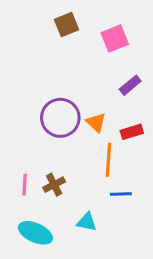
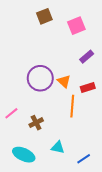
pink line: (25, 185) -> (11, 113), moved, turned 48
blue line: (121, 194) -> (84, 159), moved, turned -32

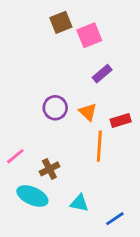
pink square: (76, 26) -> (89, 35), moved
purple rectangle: (87, 57) -> (102, 74), moved
purple circle: (40, 78) -> (55, 108), size x0.7
cyan ellipse: (24, 155) -> (32, 196), moved

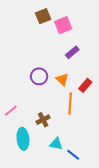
red rectangle: (121, 121) -> (85, 85), turned -32
brown cross: (49, 169) -> (43, 120), moved
cyan ellipse: (32, 196) -> (23, 139), turned 60
blue line: (115, 219) -> (73, 155), moved, turned 72

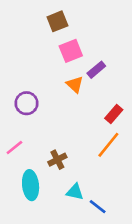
pink square: (63, 25) -> (71, 51), moved
purple circle: (39, 76) -> (27, 103), moved
orange triangle: (62, 79) -> (75, 84), moved
orange line: (70, 104) -> (108, 145), moved, turned 35

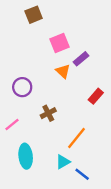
brown square: (57, 21) -> (34, 15), moved
orange line: (108, 145) -> (77, 138), moved
brown cross: (57, 160) -> (48, 113), moved
cyan triangle: (75, 192) -> (63, 162), turned -42

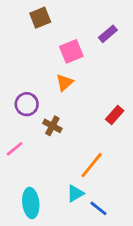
purple rectangle: (81, 59) -> (108, 34), moved
orange triangle: (63, 71) -> (65, 83), moved, turned 35
brown cross: (48, 113) -> (52, 126), moved, turned -35
cyan ellipse: (26, 156) -> (31, 203), moved

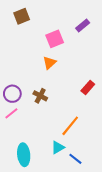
brown square: (40, 18) -> (22, 16), moved
purple circle: (27, 104) -> (12, 94), moved

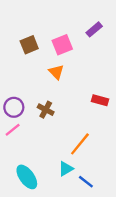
brown square: (22, 16) -> (29, 45), moved
orange triangle: (50, 63) -> (56, 72), turned -32
red rectangle: (88, 88) -> (100, 100), turned 64
cyan ellipse: (24, 155) -> (27, 177), turned -30

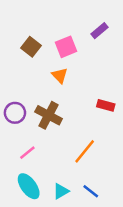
brown square: (29, 45) -> (31, 47), turned -30
brown cross: (46, 110) -> (49, 115), size x1.5
pink line: (13, 130) -> (27, 153), moved
cyan triangle: (66, 169) -> (61, 191), moved

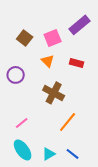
purple rectangle: (100, 31) -> (80, 25), size x1.5
red rectangle: (106, 105) -> (77, 63), moved
purple circle: (15, 113) -> (16, 75), moved
brown cross: (49, 115) -> (54, 93), moved

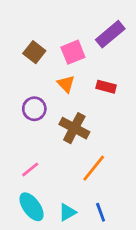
purple circle: (16, 75) -> (34, 109), moved
blue line: (73, 154) -> (101, 212), turned 32

